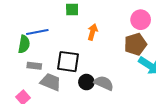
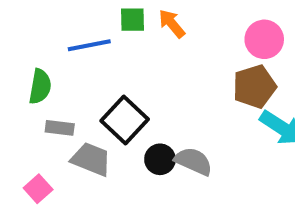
blue line: (37, 32) -> (89, 45), moved
orange arrow: (93, 32) -> (172, 24), moved, turned -56
black square: (68, 62) -> (125, 120), turned 35

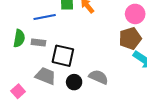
black square: (125, 120) -> (63, 56), turned -30
gray rectangle: (60, 128) -> (38, 42), moved
black circle: (160, 159) -> (74, 82), moved

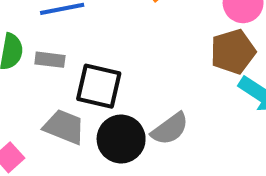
gray semicircle: (98, 77) -> (170, 129), turned 120
black circle: (74, 82) -> (121, 139), size x1.5

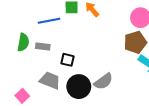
black square: (99, 86) -> (67, 60), size x0.6

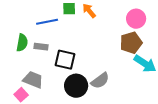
black square: (67, 60) -> (65, 60), size x1.5
gray trapezoid: (50, 80) -> (33, 80), moved

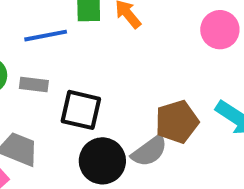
brown pentagon: (131, 43) -> (177, 122), moved

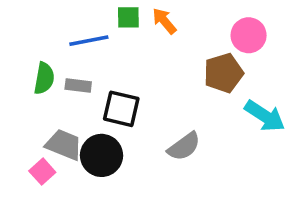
brown pentagon: (177, 122) -> (223, 73), moved
black circle: (102, 161) -> (102, 155), moved

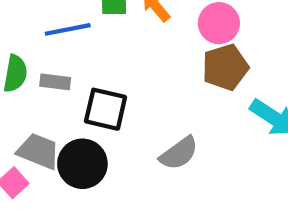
pink circle: (249, 35) -> (219, 23), moved

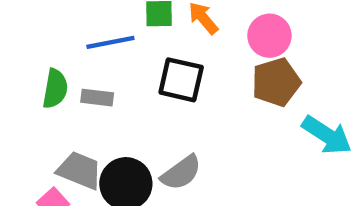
black square: (106, 109) -> (181, 80), moved
gray semicircle: (179, 153) -> (181, 173), moved

